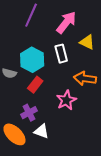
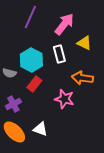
pink star: (66, 100) -> (64, 99), turned -30
purple cross: (29, 113) -> (13, 104), moved

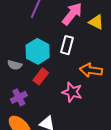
yellow triangle: (84, 43) -> (96, 22), moved
white rectangle: (59, 54) -> (67, 45), turned 30

